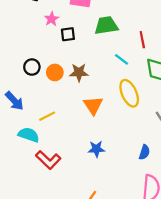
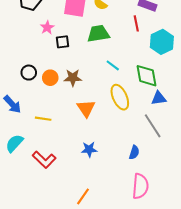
red line: (142, 40) -> (136, 23), moved
yellow line: (47, 116) -> (43, 119), turned 35
cyan semicircle: (29, 135) -> (14, 143), moved, turned -66

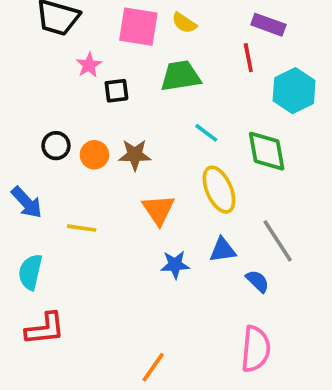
blue triangle: (159, 98) -> (223, 250), moved
cyan semicircle: (14, 143) -> (30, 272), turned -30
blue star: (89, 149) -> (175, 265), moved
blue semicircle: (134, 152) -> (257, 281), moved, turned -64
red L-shape: (44, 160) -> (45, 329), moved, turned -50

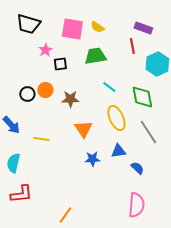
orange circle: (94, 155) -> (45, 90), moved
gray line: (278, 241) -> (148, 132), moved
orange line: (153, 367) -> (65, 215), moved

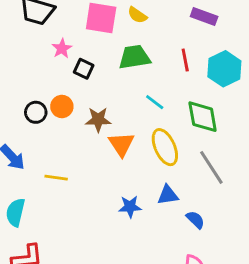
red line: (132, 46) -> (185, 60), moved
black square: (60, 64) -> (84, 69), turned 32
orange triangle: (83, 129) -> (121, 144), moved

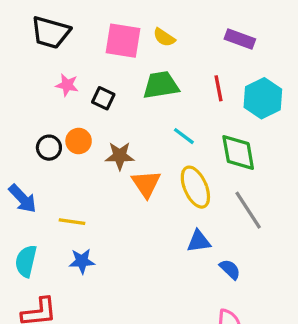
pink star: (62, 48) -> (67, 85), moved, turned -30
blue star: (130, 207) -> (82, 261), moved

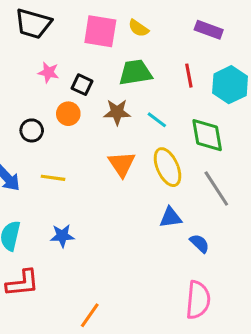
orange circle: (79, 141) -> (68, 114), moved
brown star: (120, 156) -> (117, 112), moved
yellow line: (72, 222) -> (53, 178), moved

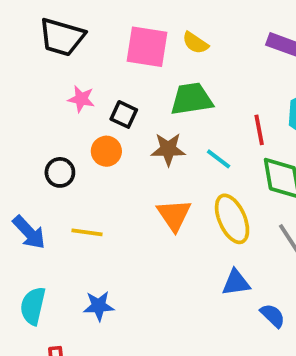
red line: (189, 76) -> (259, 130), moved

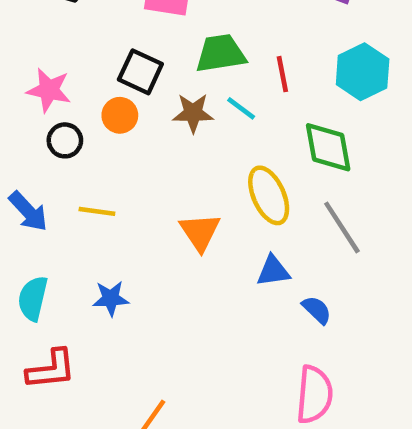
pink star: (81, 99) -> (49, 90), moved, size x1.4
black square: (124, 114) -> (140, 72), size x1.4
red line: (259, 130) -> (282, 74), moved
cyan line: (219, 159) -> (241, 108), moved
orange triangle: (174, 215) -> (200, 232), moved

